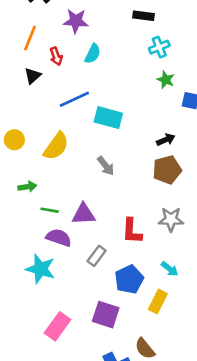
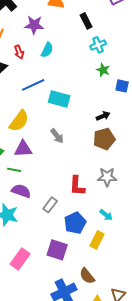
black rectangle: (144, 16) -> (86, 21), turned 56
purple triangle: (84, 214) -> (23, 149), moved

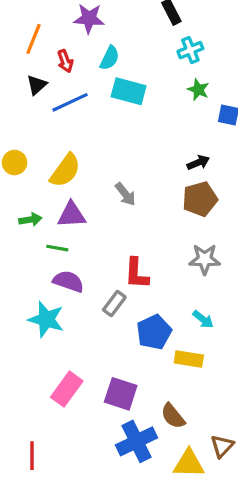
blue line: (33, 85) -> (70, 102), moved
cyan rectangle: (59, 99) -> (129, 91), moved
red L-shape: (77, 186) -> (137, 273), moved
yellow rectangle: (97, 240) -> (189, 359), turned 72
purple square: (57, 250) -> (121, 394), moved

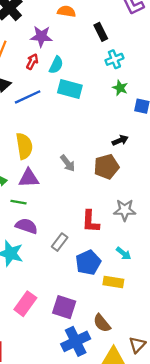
red arrow: (65, 61) -> (32, 62), moved, turned -133
yellow semicircle: (65, 170) -> (24, 146), turned -45
brown pentagon: (200, 199) -> (106, 167), moved
red L-shape: (137, 273) -> (90, 221), moved

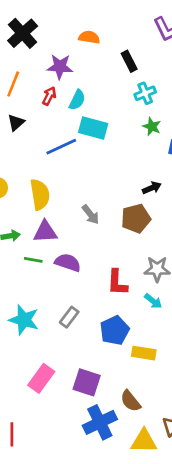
blue line: (28, 97) -> (61, 147), moved
purple semicircle: (26, 226) -> (68, 262), moved
gray rectangle: (60, 242) -> (69, 317), moved
cyan arrow: (124, 253) -> (153, 301), moved

